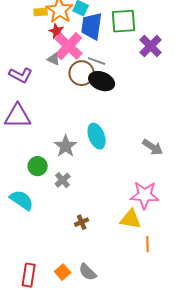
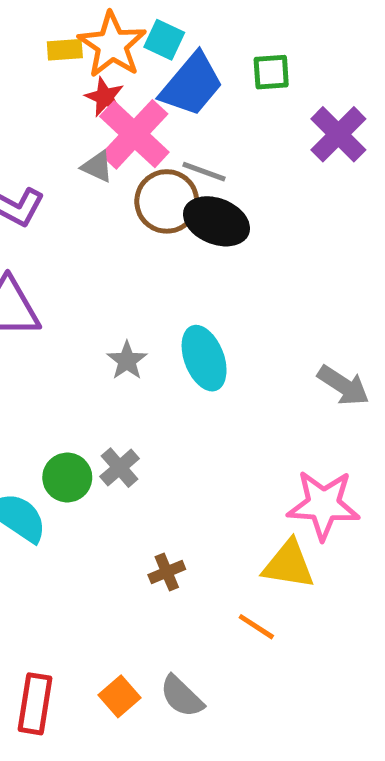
green square: (124, 21) -> (271, 72), size x0.6
blue trapezoid: (92, 26) -> (192, 85), turned -148
gray star: (66, 146) -> (127, 361), moved, size x0.7
green circle: (38, 166) -> (67, 477), moved
orange line: (148, 244) -> (256, 627), moved, turned -56

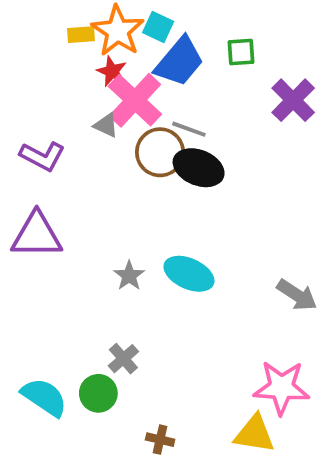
cyan ellipse: (204, 358) -> (189, 274), turned -45
green circle: (67, 477) -> (98, 393), moved
brown cross: (167, 572) -> (160, 440), turned 36

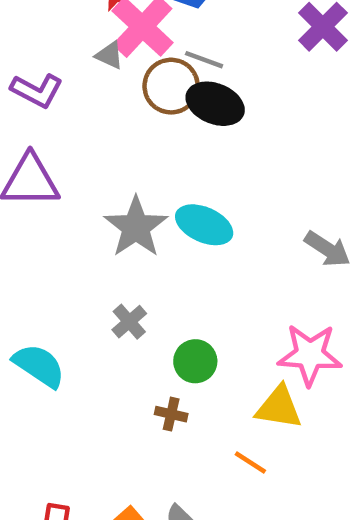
gray star: (129, 276) -> (136, 227), size x1.8
green circle: (98, 393) -> (195, 361), moved

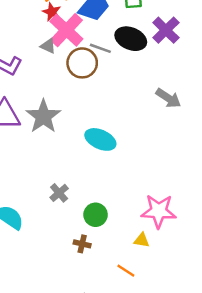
black ellipse: (215, 104) -> (131, 39), moved
gray star: (136, 227) -> (43, 116), moved
gray arrow: (327, 249) -> (168, 98), moved
yellow triangle: (279, 407) -> (142, 240), size x0.6

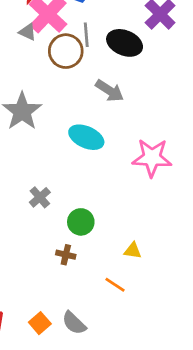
black ellipse: (131, 39) -> (125, 43), moved
gray line: (100, 48) -> (86, 35), turned 65
gray arrow: (168, 98) -> (110, 91), moved
pink star: (159, 211) -> (152, 158), moved

